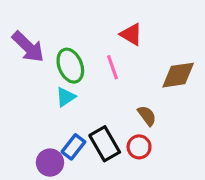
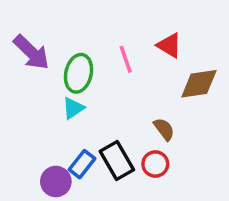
red triangle: (131, 34) -> (169, 45), moved
green ellipse: (70, 66) -> (79, 73), turned 36
pink line: (112, 67) -> (126, 59), moved

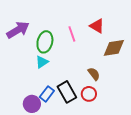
purple arrow: (31, 52) -> (18, 30), turned -75

